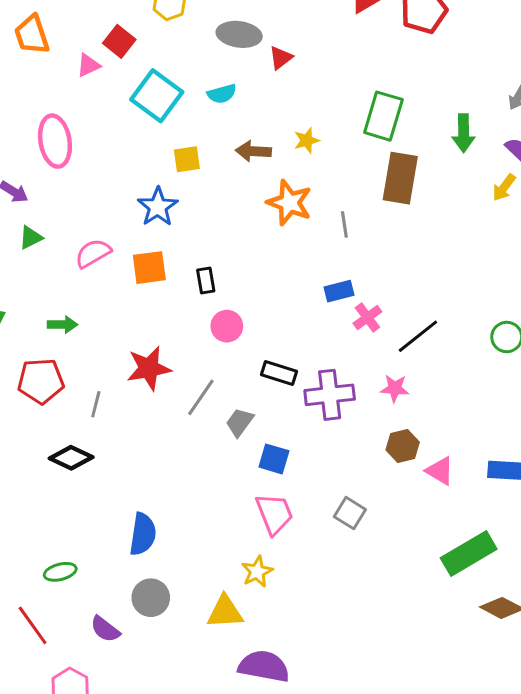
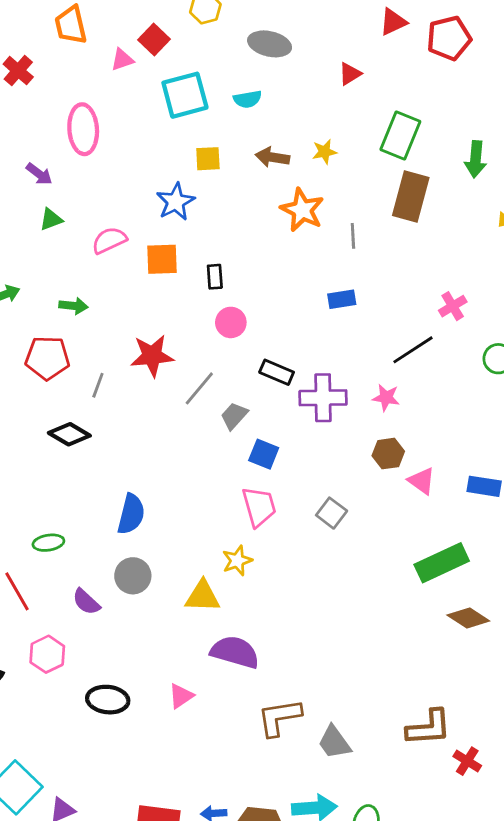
red triangle: (281, 58) -> (350, 74), moved
cyan square: (157, 96) -> (185, 95), turned 33
pink cross: (367, 317) -> (453, 306), moved

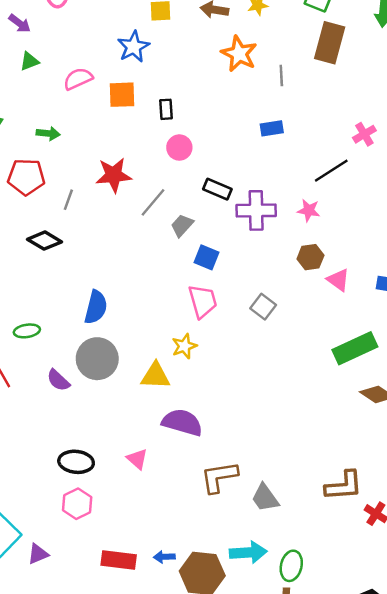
gray circle: (133, 576) -> (97, 359), size x1.4
pink hexagon: (47, 654) -> (77, 504), moved
pink triangle: (181, 696) -> (137, 459), turned -45

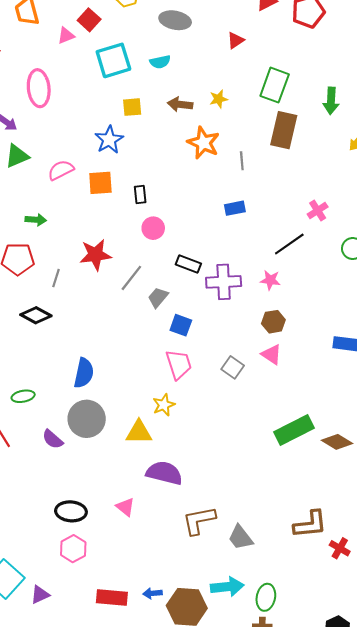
green triangle: (29, 61) -> (17, 156), size x1.4
pink triangle: (338, 280) -> (272, 355), moved
green rectangle: (355, 348) -> (294, 430), moved

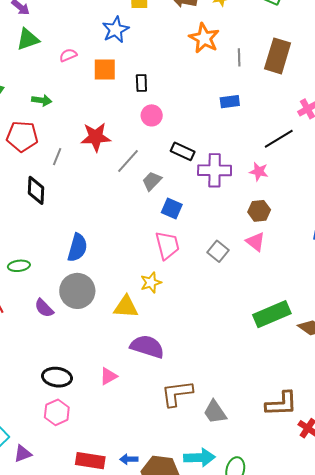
brown rectangle: (284, 130) -> (278, 56), moved
pink semicircle: (61, 170) -> (68, 55), size x0.7
black diamond: (36, 315) -> (36, 190), turned 60
pink triangle: (125, 507) -> (108, 376), turned 48

